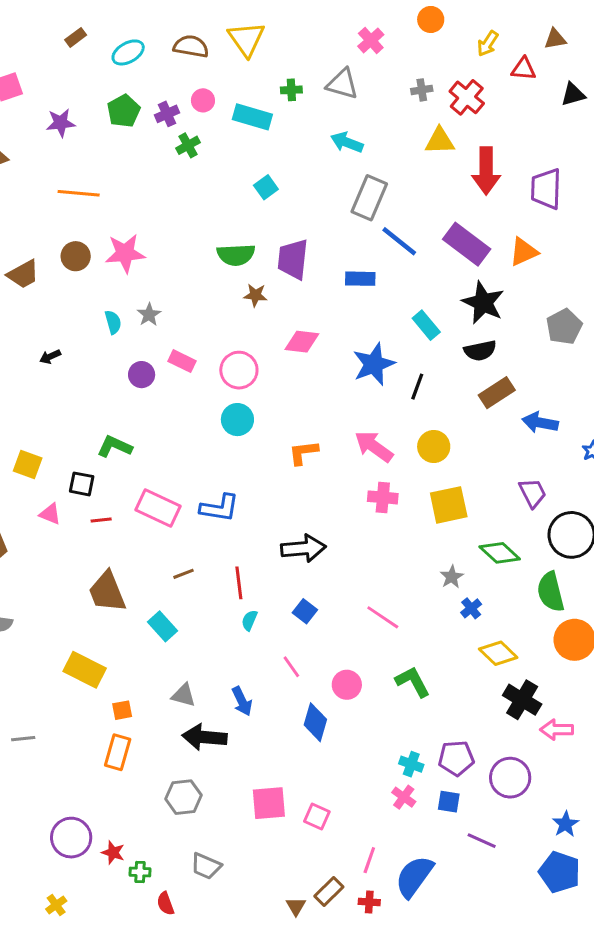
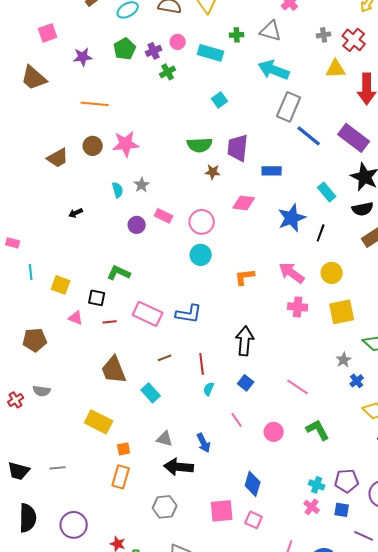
cyan arrow: (347, 142) -> (274, 70), size x1.4
blue rectangle: (360, 279) -> (272, 171), moved
black arrow: (303, 548) -> (245, 341), turned -80
blue diamond: (315, 722) -> (253, 484), moved
purple circle: (71, 838) -> (74, 525), moved

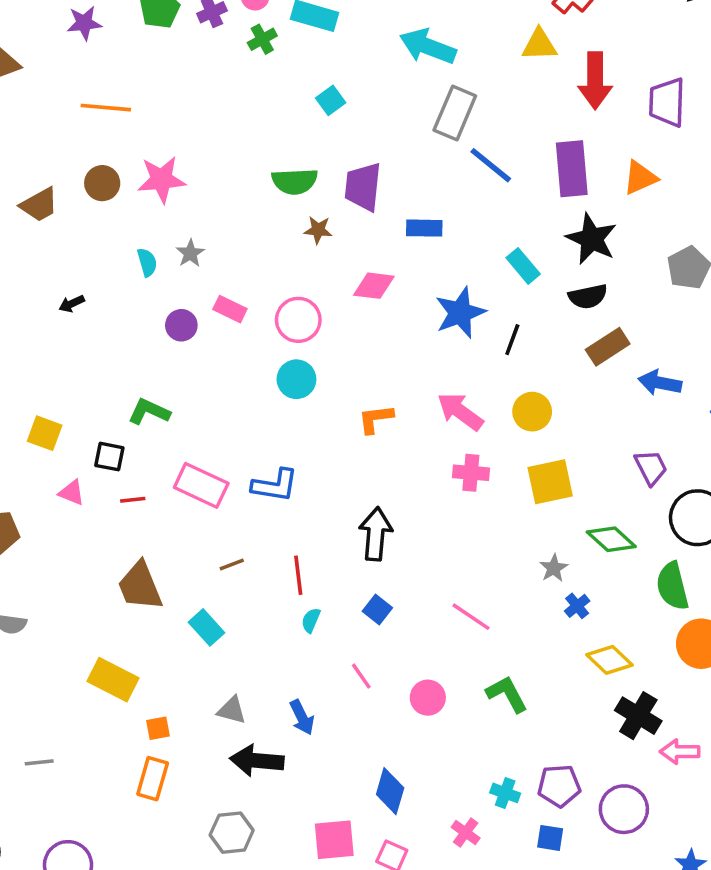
green cross: (168, 72) -> (262, 39), moved
purple rectangle: (354, 138) -> (572, 169), turned 48
pink cross: (312, 507) -> (466, 833), moved

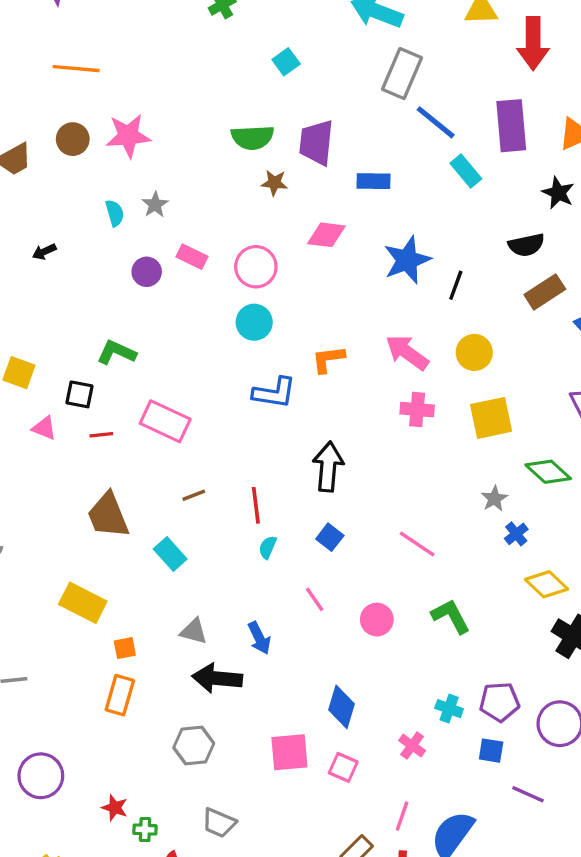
black star: (591, 239) -> (558, 193), moved, size x0.7
cyan rectangle: (523, 266) -> (466, 171), moved
blue L-shape: (275, 485) -> (274, 393), moved

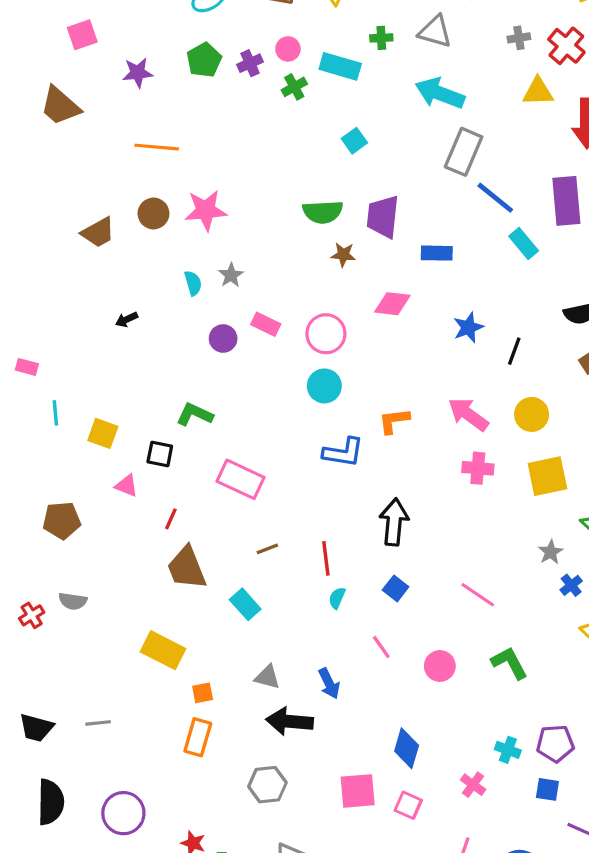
blue star: (407, 260) -> (468, 327), size x0.7
red line: (101, 435) -> (171, 519), moved, turned -60

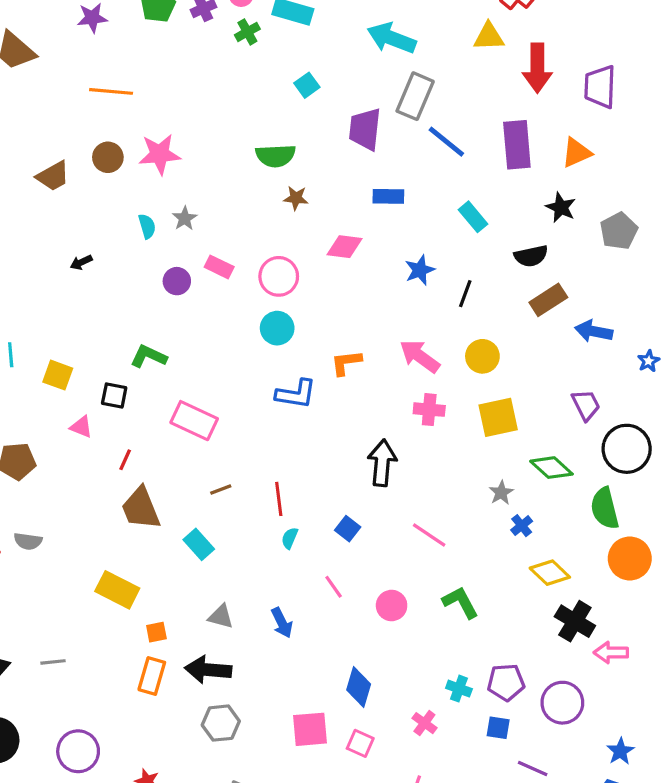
purple trapezoid: (383, 217) -> (365, 129), moved
cyan rectangle: (524, 244) -> (473, 217), moved
black arrow: (394, 522) -> (382, 463), moved
black arrow: (290, 721) -> (208, 670), moved

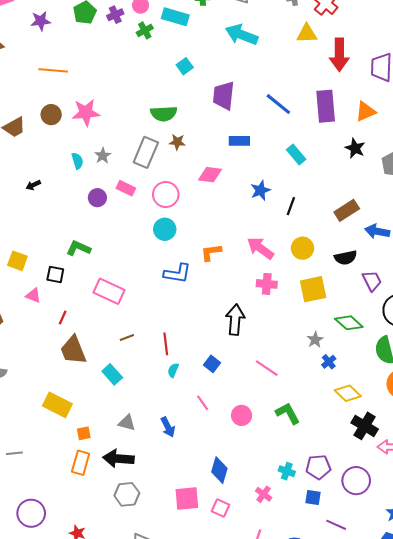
gray rectangle: (415, 96) -> (146, 152), moved
black semicircle: (531, 256) -> (346, 258), moved

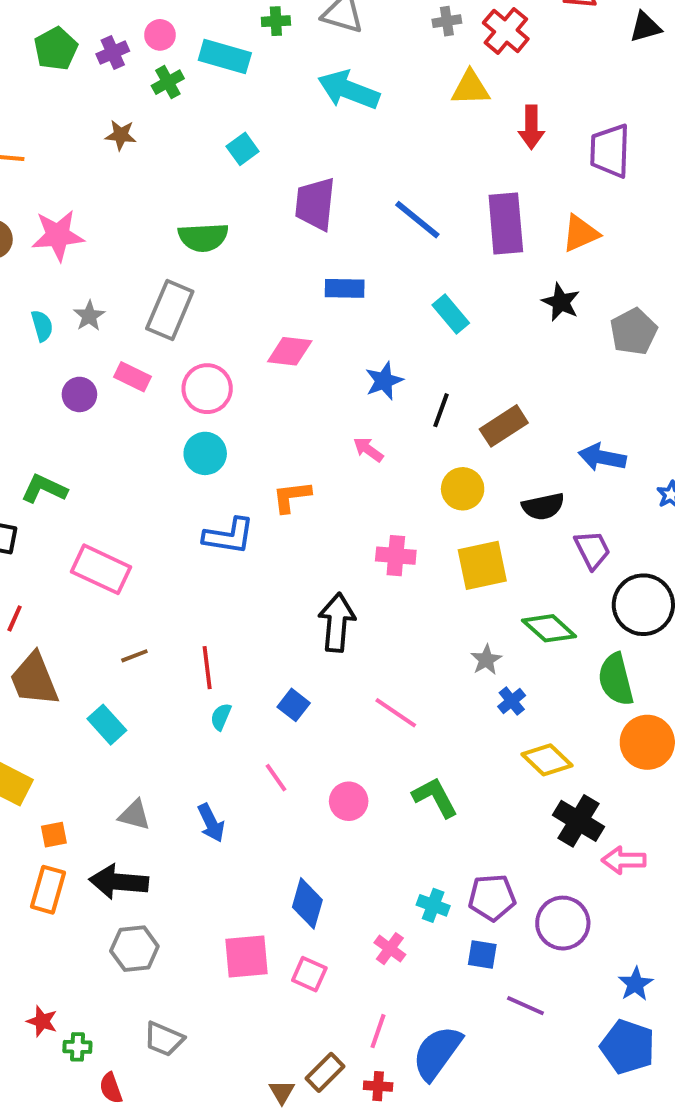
red arrow: (339, 55) -> (531, 127), size x0.7
brown star: (177, 142) -> (121, 135), moved
brown rectangle: (347, 210) -> (504, 426), moved
pink arrow: (260, 248) -> (368, 449), moved, size x0.6

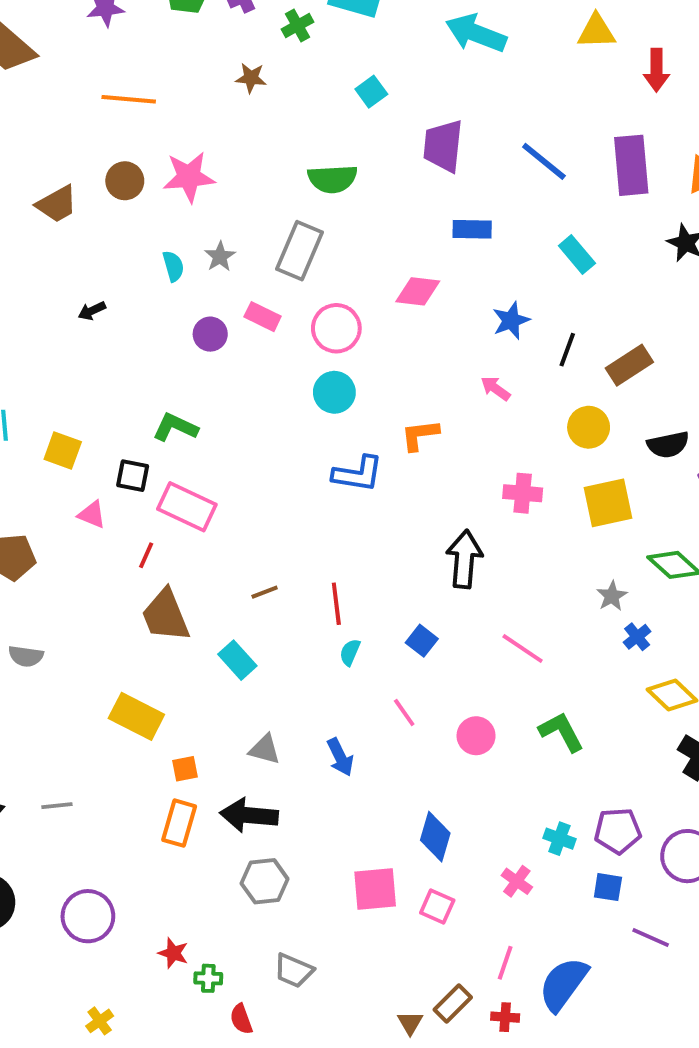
pink rectangle: (101, 569) -> (187, 507), moved

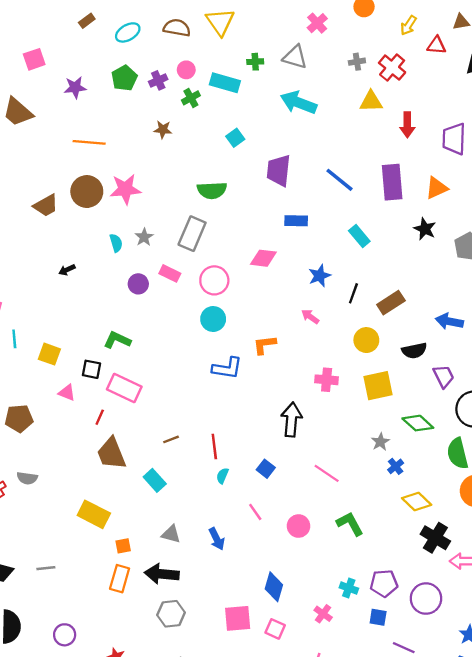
brown circle: (125, 181) -> (87, 192), size x1.4
purple circle: (88, 916) -> (65, 635), size x0.7

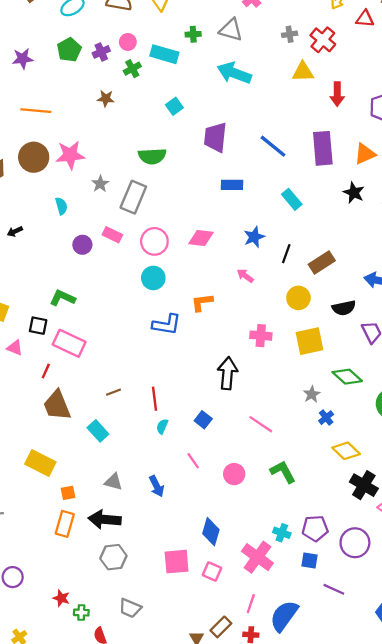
gray star: (144, 237) -> (100, 184), moved
pink diamond: (263, 258) -> (201, 238), moved
pink cross: (323, 614) -> (257, 557), size x1.8

